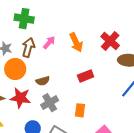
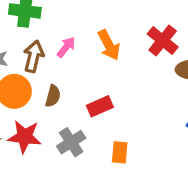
red rectangle: (86, 76) -> (100, 106), moved
brown semicircle: (43, 81) -> (53, 96), moved, turned -56

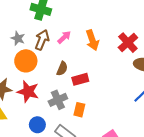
brown semicircle: (53, 96) -> (62, 69), moved
orange rectangle: (120, 152) -> (79, 110), moved

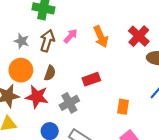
orange circle: (26, 61) -> (21, 70), moved
brown semicircle: (62, 69) -> (50, 73), moved
orange rectangle: (79, 110) -> (123, 107), moved

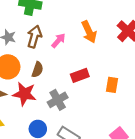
pink arrow: (71, 36) -> (58, 41), moved
orange rectangle: (123, 107) -> (112, 85), moved

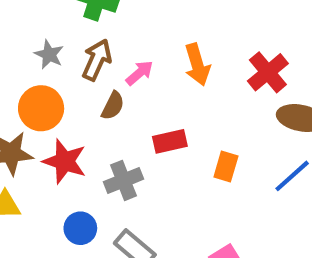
brown semicircle: (37, 70) -> (113, 106), moved

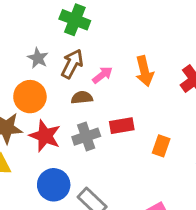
brown semicircle: (113, 106) -> (82, 98), turned -125
gray cross: (123, 180) -> (86, 137), moved
blue circle: (80, 228) -> (54, 185), size x1.4

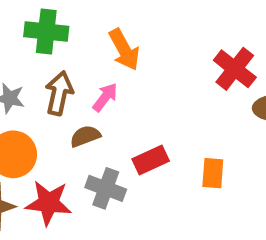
orange arrow: (144, 71) -> (124, 50), moved
gray cross: (86, 137) -> (106, 188), turned -36

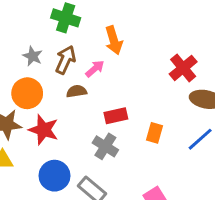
gray cross: (106, 188) -> (105, 146), moved

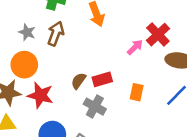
pink arrow: (95, 69) -> (135, 47), moved
brown semicircle: (77, 91) -> (78, 81), moved, turned -42

